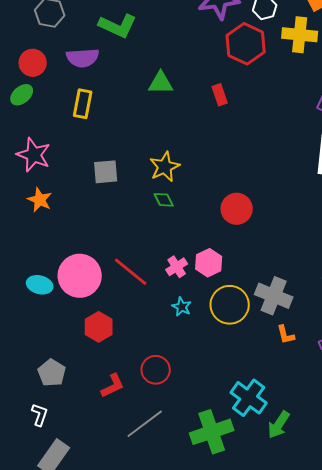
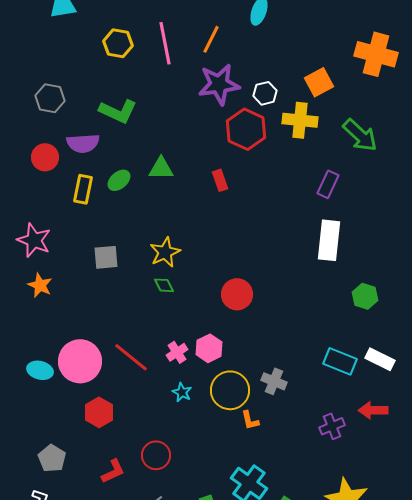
red circle: (33, 63) -> (45, 157), moved
green ellipse: (22, 95) -> (119, 180), moved
gray cross: (274, 296) -> (274, 381), size x0.7
orange L-shape: (286, 335) -> (250, 420), moved

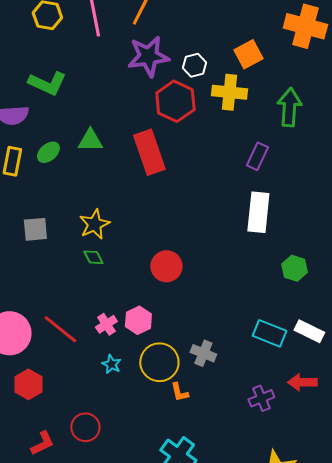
green arrow: (360, 135) -> (289, 107), turned -129
red rectangle: (220, 180) -> (149, 152), size x2.0

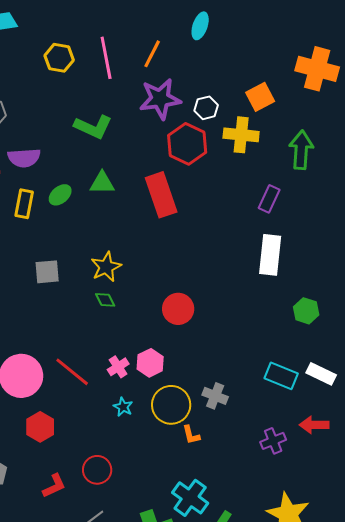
green L-shape: (47, 83) -> (93, 127), moved

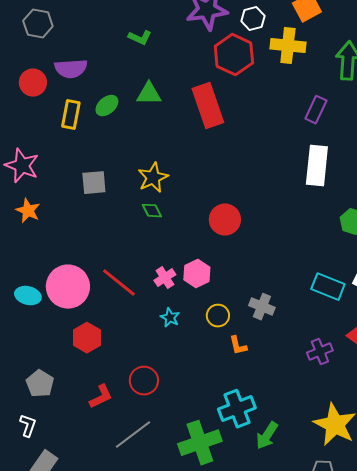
green L-shape: (93, 127) -> (140, 38), size x0.6
yellow circle: (171, 405) -> (218, 316), size x0.6
cyan cross: (190, 498) -> (237, 409), turned 33

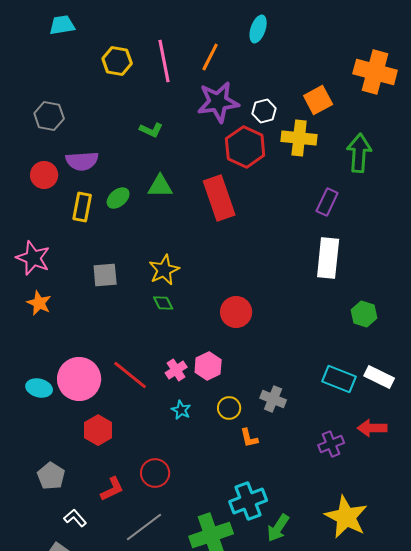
white L-shape: (28, 426) -> (75, 518), moved, turned -60

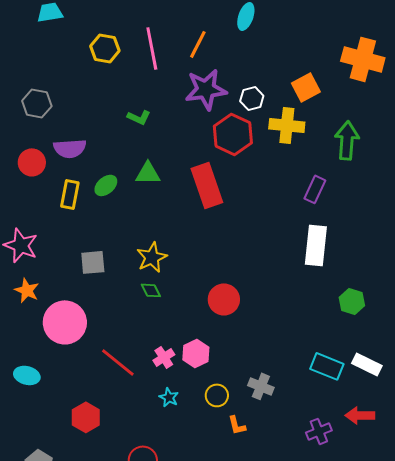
pink circle: (79, 379) -> (65, 322), moved

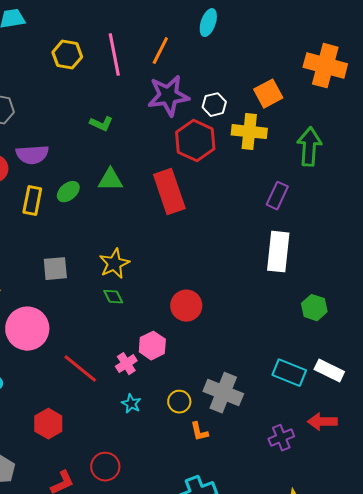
pink hexagon: (196, 353) -> (152, 346), moved
gray cross: (261, 386) -> (223, 393), size x1.5

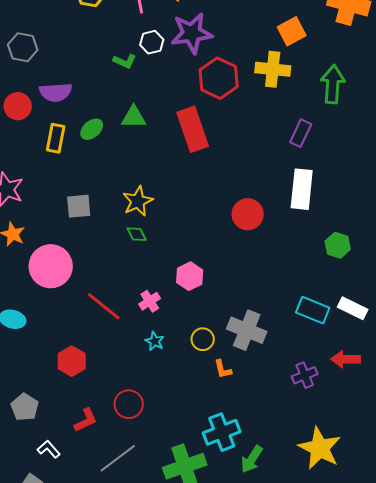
white hexagon: (214, 105) -> (152, 42), moved
red circle: (186, 306) -> (248, 214), moved
pink hexagon: (152, 346) -> (190, 276), moved

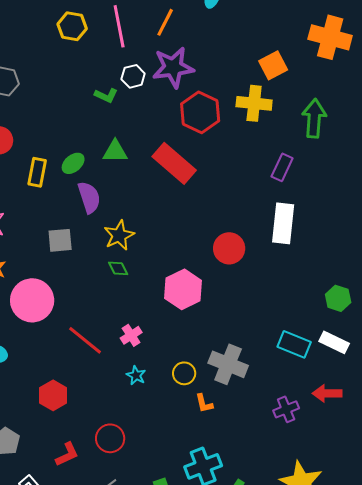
purple semicircle: (56, 92) -> (89, 197), moved, turned -104
red rectangle: (193, 129) -> (174, 163), turned -30
green hexagon: (338, 245) -> (338, 298), moved
pink hexagon: (190, 276) -> (183, 289), moved, size x1.4

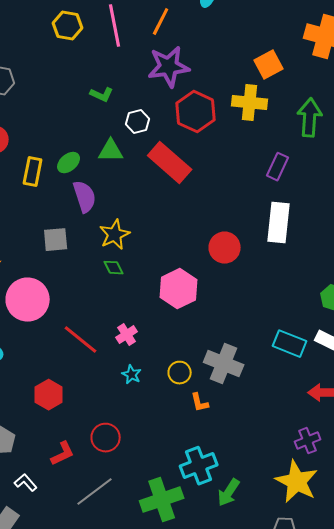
white hexagon: (133, 76) -> (138, 122), moved
purple cross: (286, 409) -> (308, 441), moved

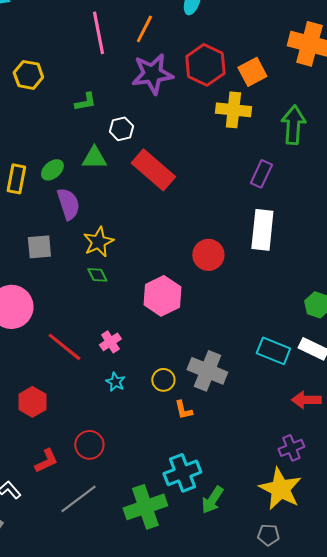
yellow hexagon: (68, 26) -> (28, 75), moved
green L-shape: (102, 95) -> (85, 102), turned -35
red hexagon: (196, 112) -> (205, 65), moved

